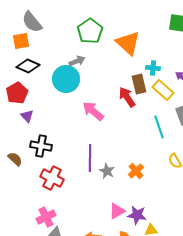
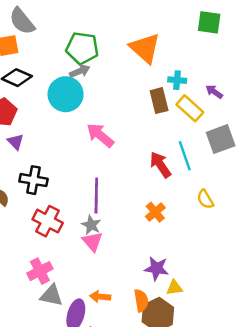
green pentagon: (90, 31) -> (82, 48), moved, turned -30
red arrow: (127, 97) -> (160, 165), moved
gray star: (107, 171) -> (91, 225), moved
pink triangle: (117, 211) -> (92, 242), moved, turned -42

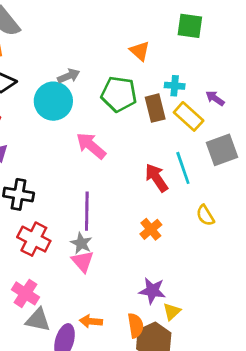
green square: (209, 22) -> (190, 26), moved
green pentagon: (82, 48) -> (119, 94), moved
orange triangle: (145, 48) -> (140, 51), size x0.6
pink cross: (40, 271) -> (25, 293), turned -30
yellow triangle: (174, 288) -> (172, 312), turned -36

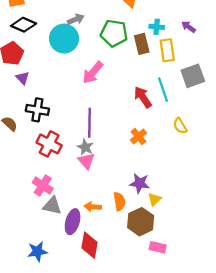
purple arrow: (215, 98) -> (189, 27), moved
yellow rectangle: (189, 116) -> (167, 50), turned 40
pink arrow: (91, 146) -> (93, 73), turned -90
orange semicircle: (136, 325) -> (119, 201), moved

